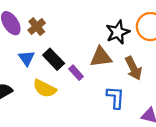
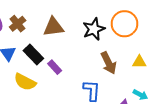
brown triangle: (101, 57) -> (54, 27), moved

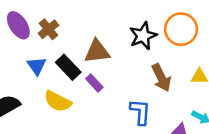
brown triangle: (54, 27) -> (97, 52), moved

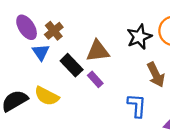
blue triangle: (37, 66) -> (41, 52), moved
yellow semicircle: (58, 101) -> (47, 96), moved

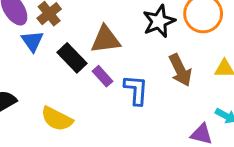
yellow semicircle: (47, 96) -> (57, 119), moved
blue L-shape: (137, 106) -> (136, 90), moved

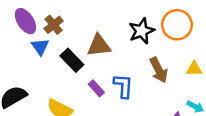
purple rectangle: (103, 76) -> (96, 88), moved

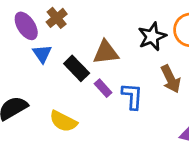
brown cross: (54, 25) -> (57, 18), moved
purple rectangle: (96, 88) -> (103, 88), moved

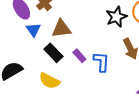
brown triangle: (106, 52) -> (61, 29), moved
black rectangle: (77, 68) -> (53, 53), moved

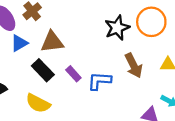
blue triangle: (33, 30) -> (19, 43), turned 35
blue L-shape: (101, 62) -> (99, 81), turned -90

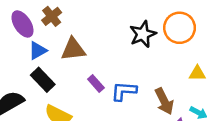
brown arrow: (134, 66) -> (164, 101), moved
black rectangle: (43, 70) -> (43, 80), moved

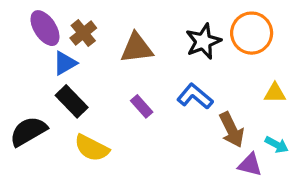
brown cross: (52, 16) -> (83, 33), moved
brown triangle: (73, 49) -> (137, 48), moved
blue L-shape: (124, 91) -> (195, 96), moved, turned 36

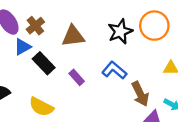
black rectangle: (72, 101) -> (44, 63), moved

